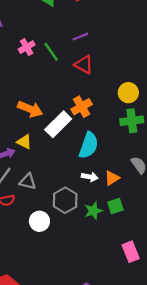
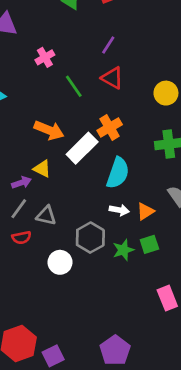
purple line: (80, 37) -> (108, 45), turned -35
green line: (51, 52) -> (74, 86), moved
yellow circle: (128, 93) -> (166, 93), moved

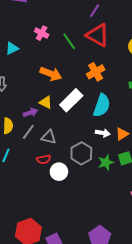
pink cross: (45, 57) -> (42, 33), moved, turned -32
red triangle: (112, 78) -> (98, 35), size x1.4
white rectangle: (82, 148) -> (71, 100), moved
red semicircle: (21, 238) -> (44, 159), moved

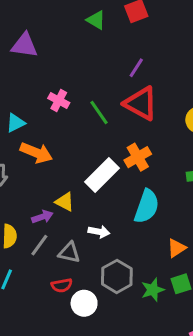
orange arrow: (51, 74) -> (36, 153), moved
white rectangle: (71, 100) -> (102, 175), moved
white arrow: (103, 133) -> (99, 232), moved

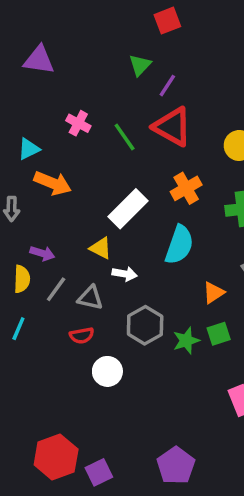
green triangle: (96, 20) -> (140, 65), moved, turned 42
orange cross: (138, 157) -> (186, 188), moved
yellow triangle: (65, 202) -> (101, 248), moved
purple arrow: (42, 217) -> (42, 253), moved, turned 36
white circle: (84, 303) -> (107, 371), moved

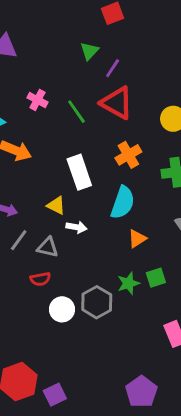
white rectangle: (128, 209) -> (79, 172), turned -64
orange triangle: (214, 293) -> (137, 239), moved
gray hexagon: (145, 325) -> (97, 302), moved
purple pentagon: (176, 466) -> (141, 392), moved

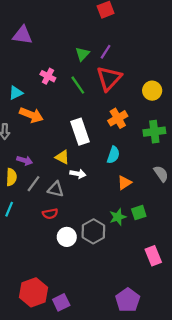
green triangle: (89, 51) -> (82, 54), moved
red triangle: (117, 103) -> (109, 78), turned 44
cyan semicircle: (123, 203) -> (113, 155), size x0.7

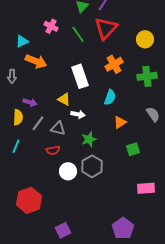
green star: (118, 217) -> (89, 139), moved
pink rectangle: (153, 256) -> (146, 188), turned -72
red hexagon: (34, 292) -> (29, 200), moved

